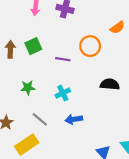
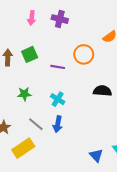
cyan cross: (63, 93) -> (58, 99), turned -32
blue arrow: (74, 119) -> (58, 124), moved, turned -70

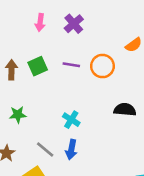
purple cross: (60, 19) -> (74, 24), turned 35
purple line: (58, 67) -> (71, 65), moved
green star: (24, 94) -> (18, 115), moved

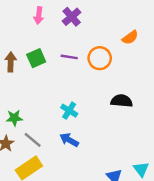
green star: (18, 115) -> (14, 118), moved
gray line: (45, 150) -> (33, 140), moved
blue arrow: (71, 150) -> (69, 140), turned 108

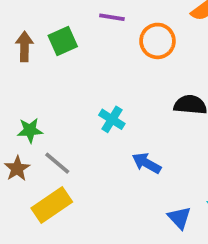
purple line: (69, 57) -> (112, 17), moved
blue arrow: (69, 140) -> (147, 163), moved

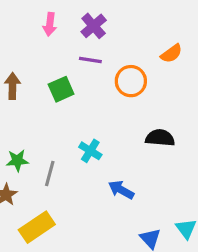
green square: (63, 41) -> (61, 89), moved
gray line: (57, 163) -> (50, 174), moved, turned 65

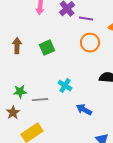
purple line: (90, 60) -> (86, 19), moved
gray line: (50, 174) -> (40, 100), turned 70

